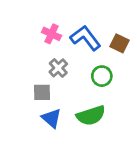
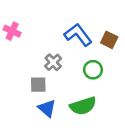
pink cross: (51, 34) -> (12, 31), moved

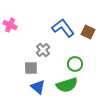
green circle: (93, 70) -> (75, 64), moved

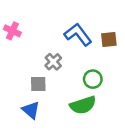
brown square: (88, 32) -> (109, 40), turned -32
blue triangle: (38, 87) -> (31, 110), moved

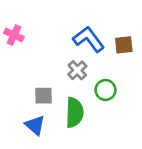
gray cross: (53, 62) -> (77, 70), moved
green semicircle: (83, 105) -> (75, 113), moved, turned -70

